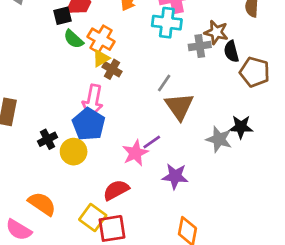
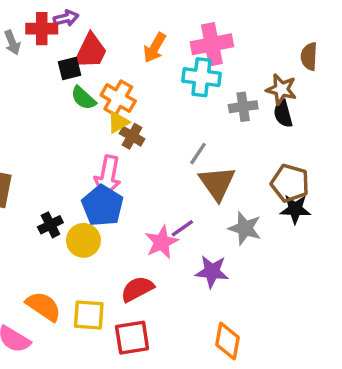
brown star: (216, 32) -> (281, 89), moved
brown pentagon: (255, 72) -> (290, 183), moved
gray star: (219, 139) -> (245, 228), moved
yellow square: (93, 217) -> (89, 315), moved, turned -32

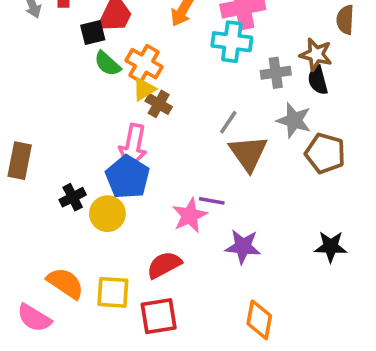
black star: (295, 209) -> (331, 247), moved
purple line: (182, 228) -> (212, 201), turned 45
gray star: (245, 228) -> (294, 120), moved

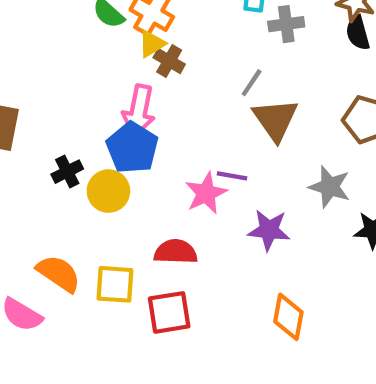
gray cross: (276, 73) -> (286, 24), moved
gray star: (294, 120) -> (330, 187), moved
red semicircle: (164, 265) -> (176, 252), turned 30

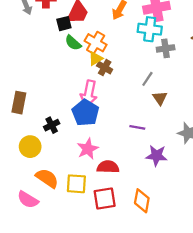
brown triangle: (275, 120) -> (160, 98), size x0.6
yellow circle: (108, 191) -> (30, 147), moved
pink star: (206, 193) -> (88, 149), moved
orange diamond: (288, 317) -> (142, 201), moved

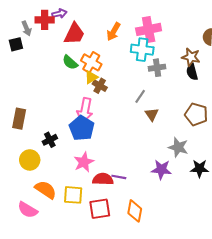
black square: (64, 24) -> (16, 44), moved
purple line: (137, 127) -> (119, 177), moved
purple star: (157, 156) -> (161, 170), moved

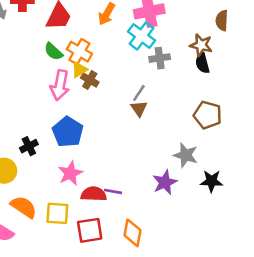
cyan cross: (142, 50) -> (142, 36), turned 30
pink arrow: (85, 110) -> (60, 85), moved
brown triangle: (152, 114) -> (139, 109), moved
purple star: (161, 170) -> (165, 182), turned -30

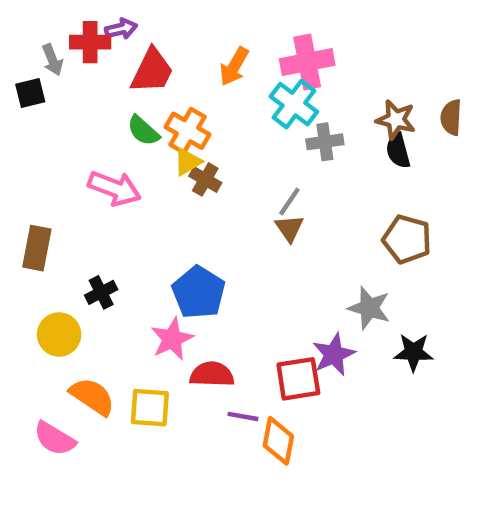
brown semicircle: (222, 20) -> (451, 117), moved
pink arrow: (60, 85) -> (114, 188), moved, turned -80
blue pentagon: (68, 132) -> (199, 292), moved
purple line: (113, 191) -> (243, 416), moved
red square: (90, 230) -> (298, 379), moved

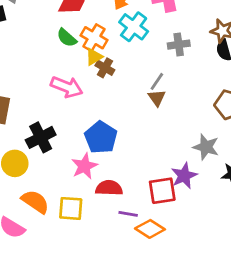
cyan cross: (294, 104) -> (134, 27), moved
pink arrow: (114, 188) -> (67, 87), moved
black cross: (101, 292) -> (41, 137), size x1.5
orange diamond: (278, 441) -> (150, 229), turned -68

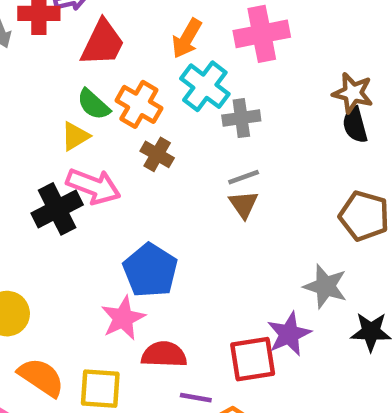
gray cross: (179, 45) -> (241, 118), moved
yellow triangle: (94, 57) -> (75, 136), moved
gray line: (157, 81) -> (244, 177), turned 36
black cross: (41, 137) -> (57, 209), moved

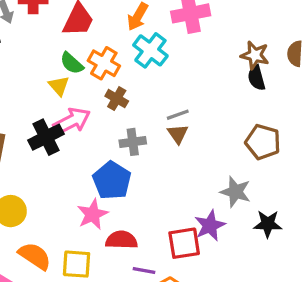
gray cross: (241, 118) -> (133, 142), moved
yellow triangle: (75, 136) -> (59, 86), turned -40
pink arrow: (93, 186) -> (72, 121), turned -48

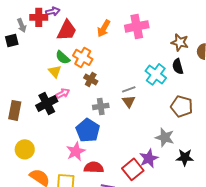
cyan cross: (150, 50) -> (156, 74), moved
brown star: (255, 55) -> (180, 42), moved
pink arrow: (72, 121) -> (63, 93), size x0.6
red square: (184, 243) -> (133, 169), turned -30

